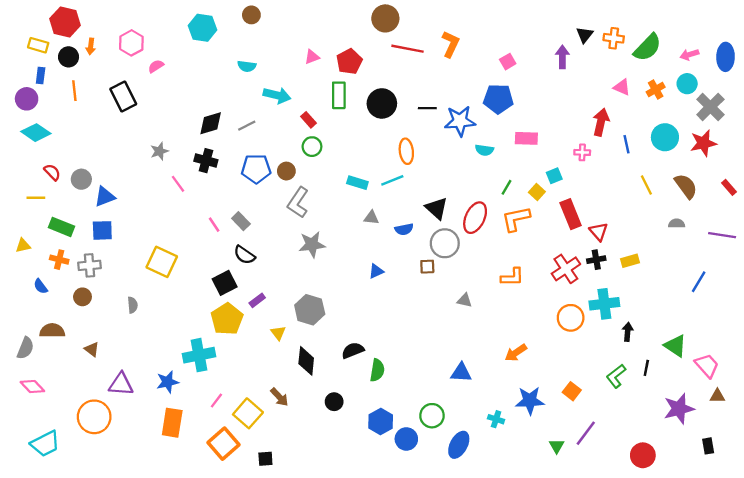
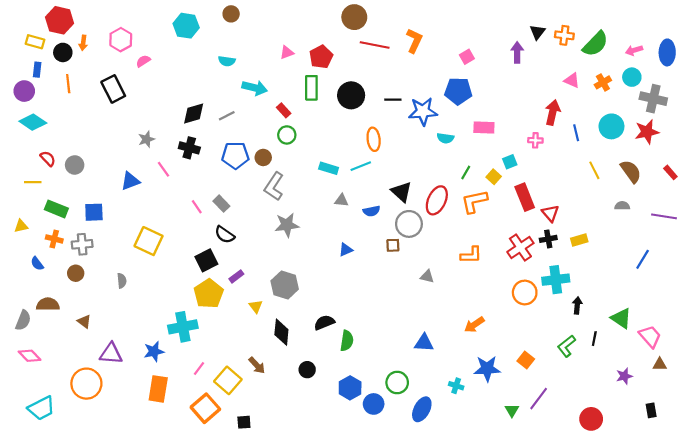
gray cross: (710, 107) -> (653, 99), turned -32
blue triangle: (105, 197) -> (130, 181), moved
purple star: (679, 409) -> (624, 376), size x0.6

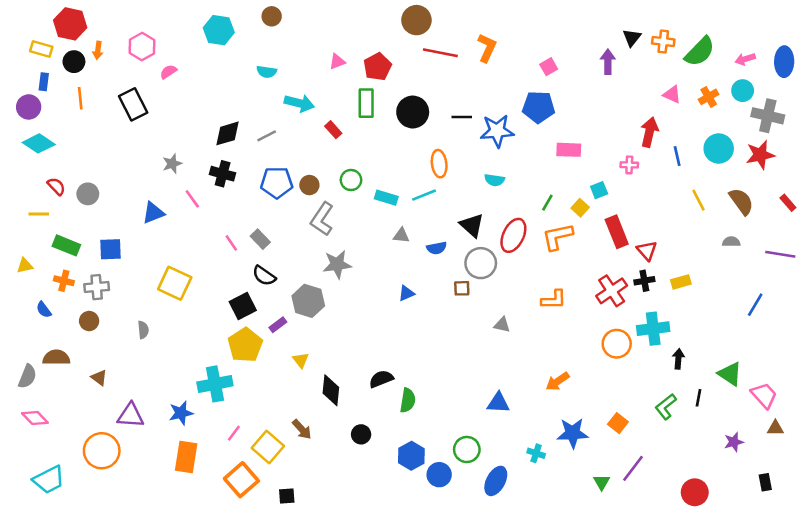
green circle: (287, 135) -> (351, 180), moved
cyan semicircle: (445, 138) -> (495, 180), moved
gray hexagon: (285, 285) -> (308, 301), moved

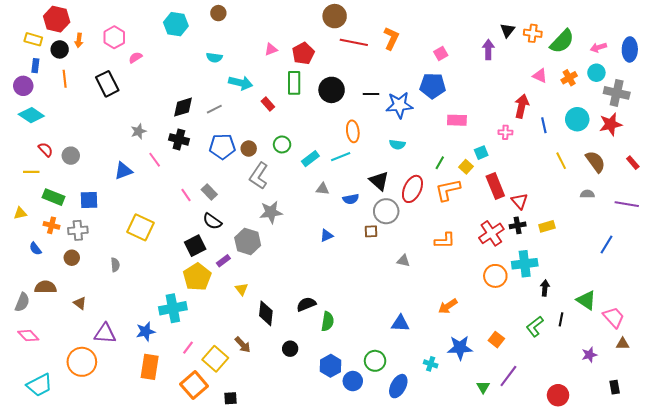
cyan rectangle: (386, 198) -> (310, 159), turned -54

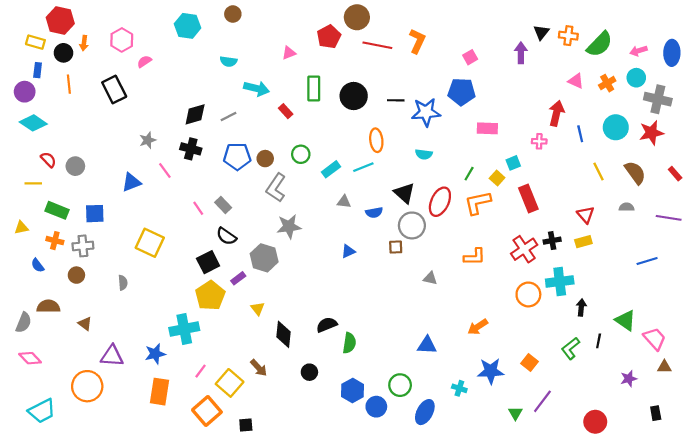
red pentagon: (303, 53) -> (329, 37), moved
red triangle: (520, 201) -> (586, 215), moved
blue line: (607, 245) -> (647, 261), turned 42

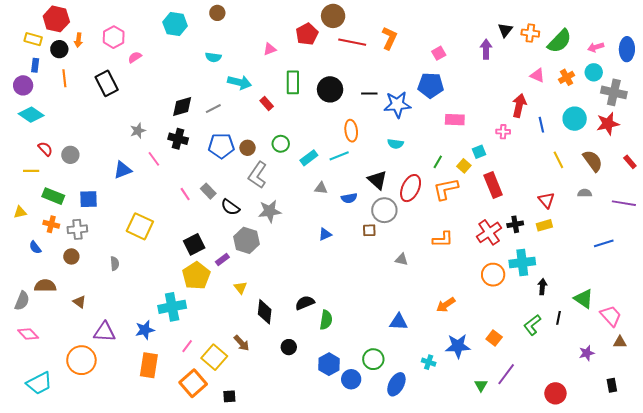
black semicircle: (226, 236) -> (230, 207), moved

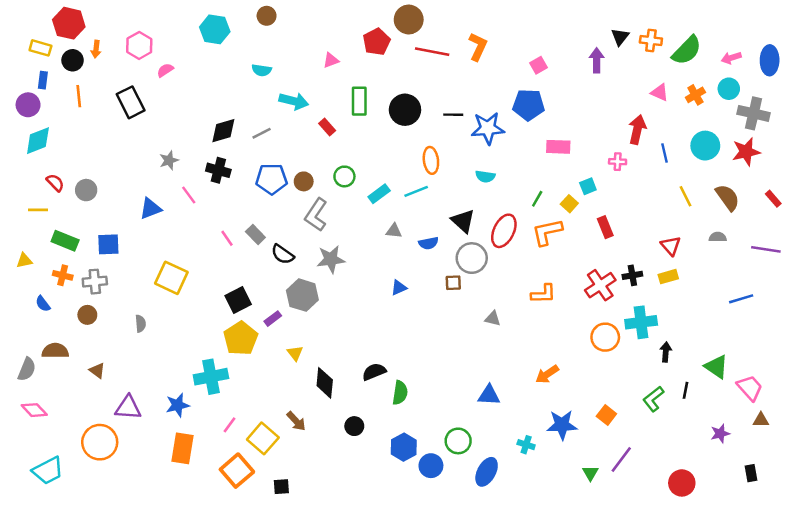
cyan diamond: (31, 115) -> (38, 141), turned -55
red rectangle: (493, 185) -> (605, 227), size x0.7

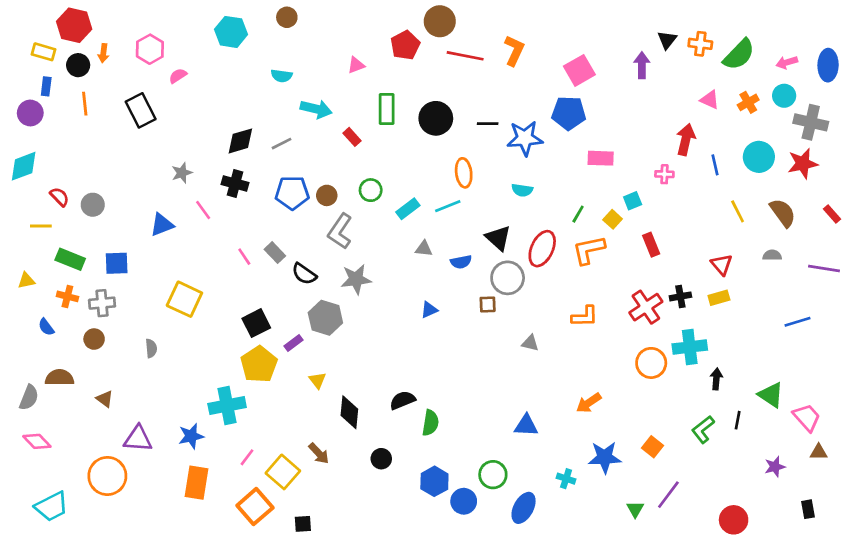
pink square: (538, 65) -> (579, 70), size x1.6
cyan diamond: (38, 141) -> (24, 166), moved

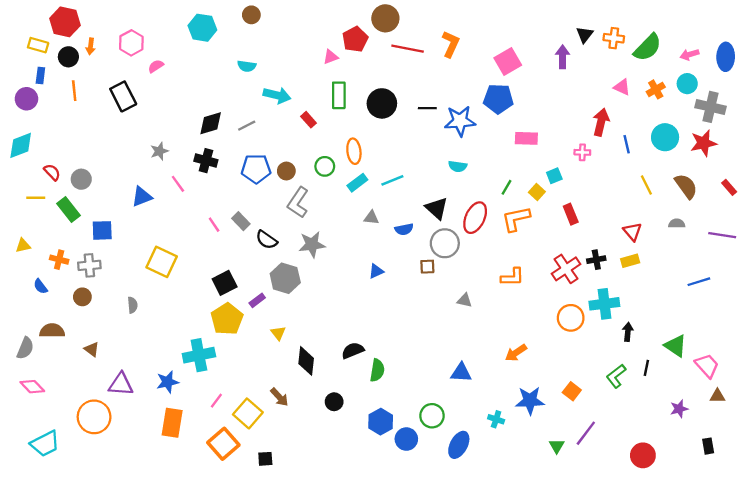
pink triangle: (356, 65) -> (331, 57), moved
orange ellipse: (464, 173) -> (354, 151), moved
green rectangle: (70, 259) -> (68, 209), moved, turned 30

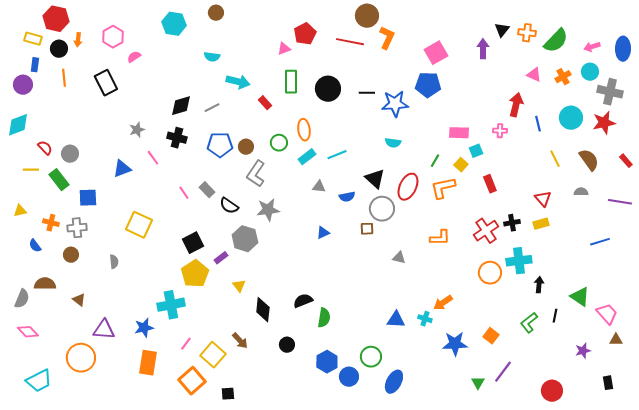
brown circle: (385, 18) -> (367, 16), moved
pink rectangle: (526, 138) -> (459, 133), moved
cyan cross: (496, 419) -> (425, 319), moved

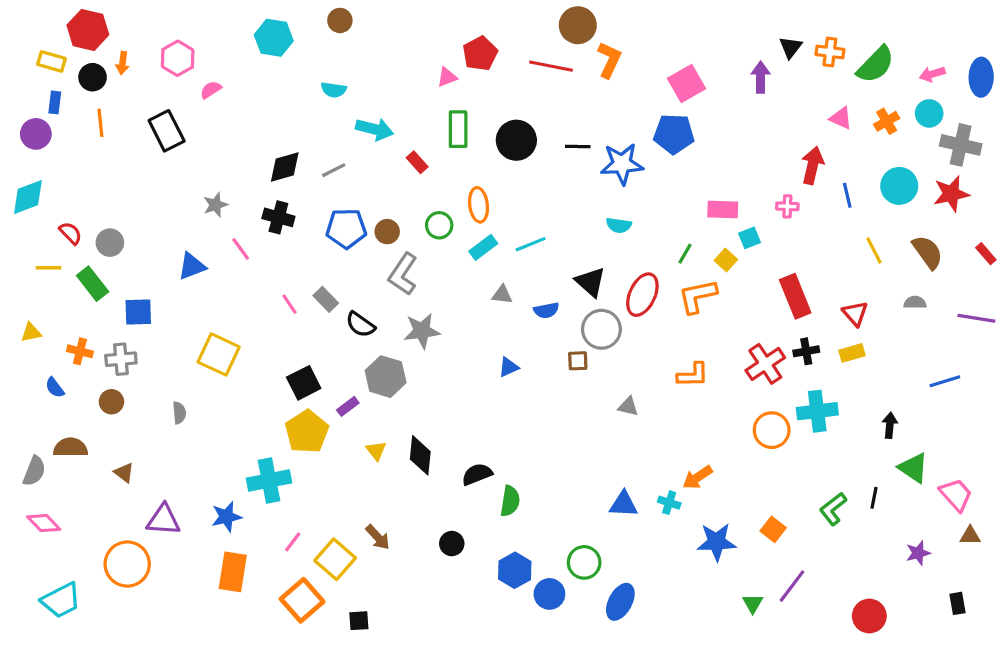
red rectangle: (490, 184) -> (795, 296), moved, size x1.5
black arrow: (539, 285) -> (890, 425), moved
black diamond: (263, 310) -> (420, 455), moved

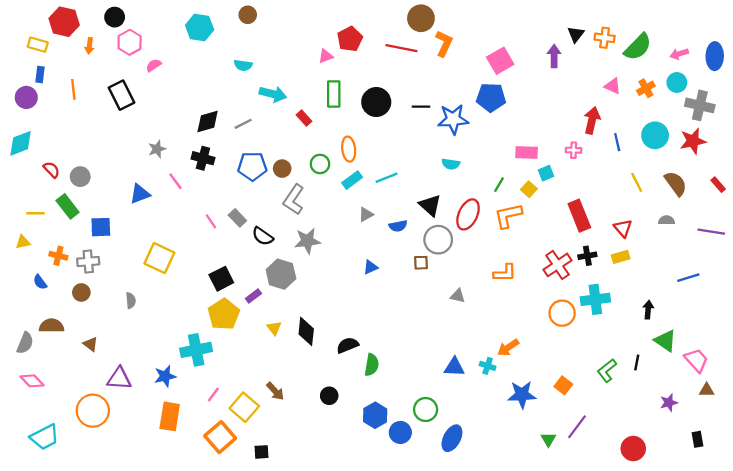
black circle: (93, 77) -> (115, 17), moved
yellow line: (48, 268) -> (35, 213), moved
gray triangle: (502, 295) -> (366, 214), turned -35

